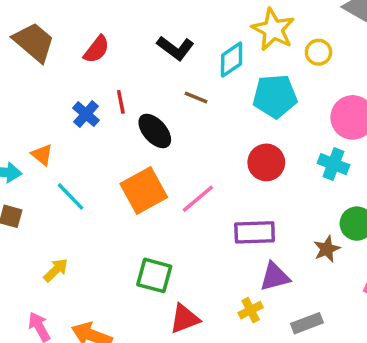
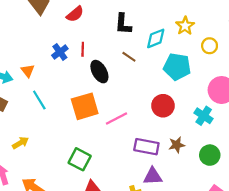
yellow star: (273, 29) -> (185, 26), size x0.7
black L-shape: (175, 48) -> (123, 24), turned 45
brown star: (327, 249) -> (177, 145), moved

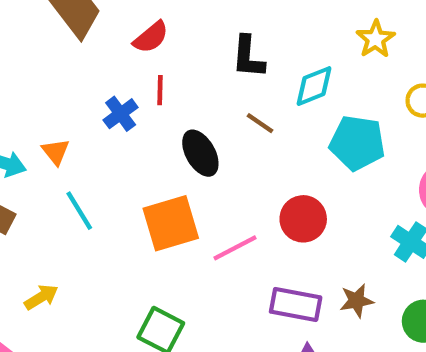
yellow star: (185, 26) -> (376, 39), moved
red line: (83, 49) -> (160, 90), moved
red circle: (163, 106) -> (303, 219), moved

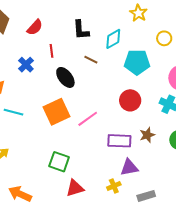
red line: (160, 90) -> (52, 51), moved
cyan line: (79, 211) -> (13, 112), turned -36
red circle: (303, 219) -> (130, 100), moved

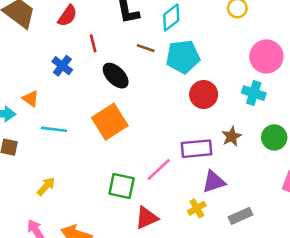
cyan pentagon: (137, 62) -> (183, 57), moved
pink line: (88, 119) -> (159, 169), moved

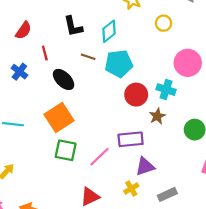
cyan cross: (254, 93) -> (166, 90), moved
brown star: (232, 136) -> (157, 116), moved
green square: (122, 186) -> (66, 150), moved

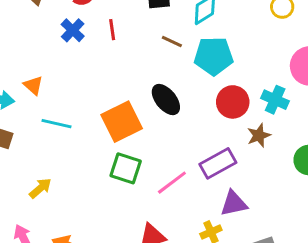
blue cross: (19, 72) -> (73, 30), moved
black ellipse: (64, 79) -> (166, 100), moved
purple rectangle: (131, 139) -> (218, 163), turned -30

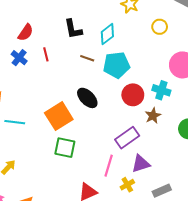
pink line: (172, 183) -> (109, 166), moved, turned -30

